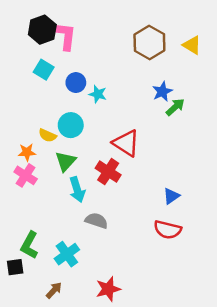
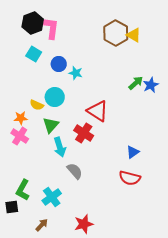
yellow triangle: (192, 45) -> (134, 35), moved
blue star: (162, 92) -> (151, 85), moved
gray semicircle: (97, 221) -> (75, 171), turned 30

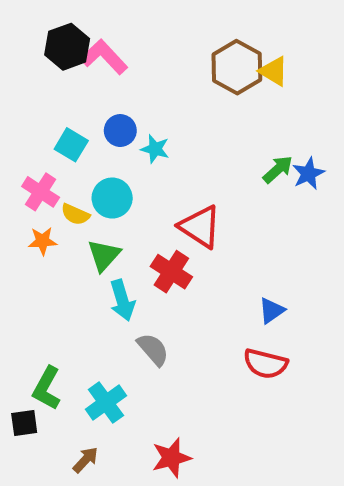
pink L-shape: (51, 28) -> (104, 57), turned -50
cyan square: (34, 54) -> (71, 145), moved
pink cross: (20, 136) -> (41, 192), moved

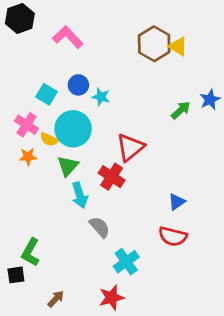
black hexagon: (67, 47) -> (20, 18), moved
blue star: (308, 173) -> (210, 100), moved
cyan circle: (112, 198) -> (73, 129), size x1.4
red triangle: (200, 227) -> (130, 147), turned 48
cyan cross: (106, 403) -> (126, 262), moved

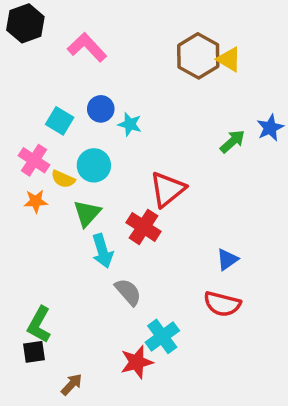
cyan circle: (73, 129) -> (94, 165), size x0.7
black square: (16, 275) -> (34, 352), moved
red star: (112, 298) -> (137, 362), moved

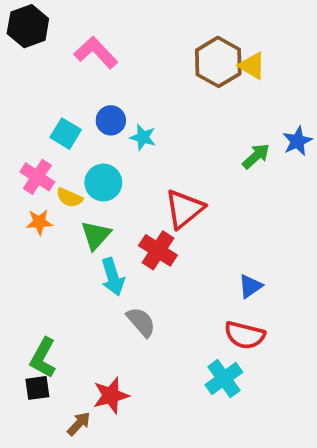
cyan cross: (162, 336) -> (224, 379), moved
red star: (137, 362) -> (111, 395), moved

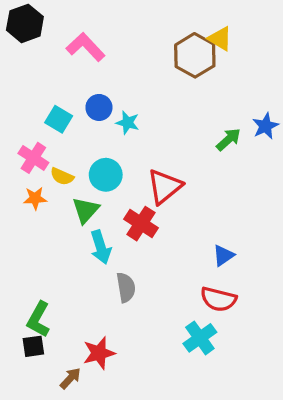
yellow triangle: (252, 66) -> (220, 39), moved
cyan circle: (103, 183) -> (106, 175), moved
gray semicircle: (141, 322) -> (126, 287), turned 32

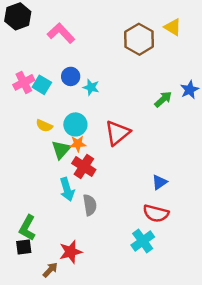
yellow triangle: (220, 39) -> (173, 27), moved
pink cross: (33, 158) -> (24, 82), moved, turned 30
orange star: (35, 198) -> (78, 144), moved
red cross: (141, 224) -> (84, 167), moved
cyan arrow: (101, 247) -> (67, 189), moved

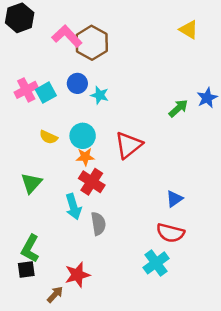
brown hexagon: (139, 39) -> (92, 43), moved
cyan square: (42, 85) -> (46, 93), turned 30
green triangle: (61, 150) -> (31, 183), moved

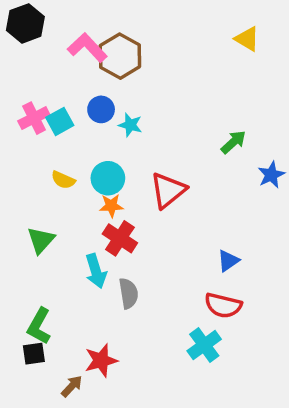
blue star: (207, 98) -> (271, 175), moved

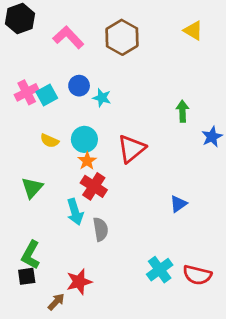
brown hexagon: (120, 56) -> (122, 37), moved
green arrow: (233, 142) -> (182, 111), turned -50
orange star: (111, 206) -> (87, 161), turned -30
red semicircle: (223, 305) -> (197, 275), moved

